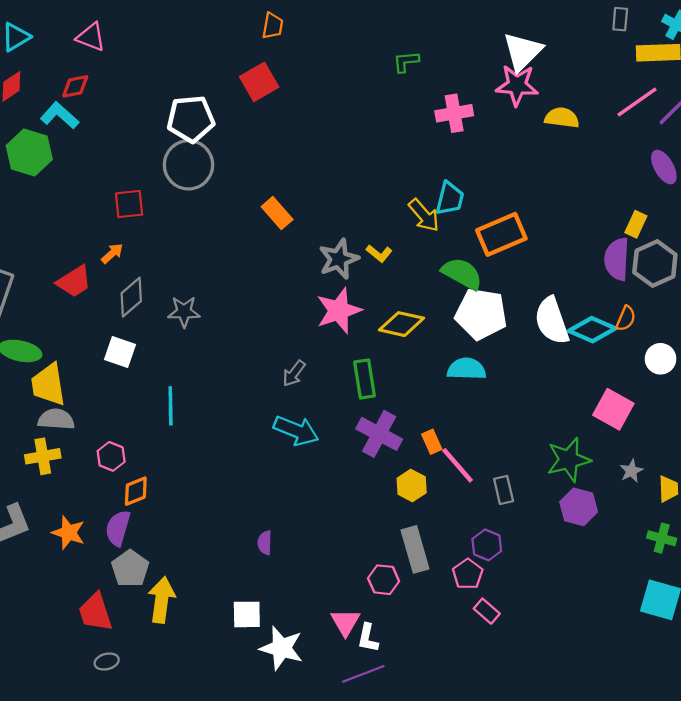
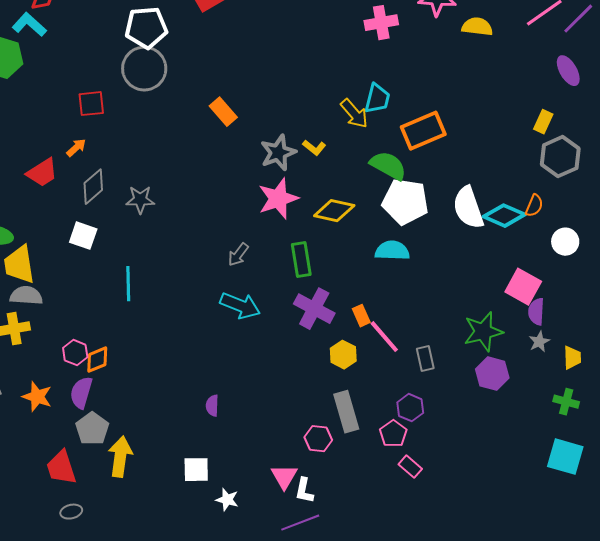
purple semicircle: (617, 259) -> (536, 312), moved, size x0.7
pink hexagon: (111, 456) -> (75, 353), moved
white star: (282, 648) -> (227, 500), size x0.6

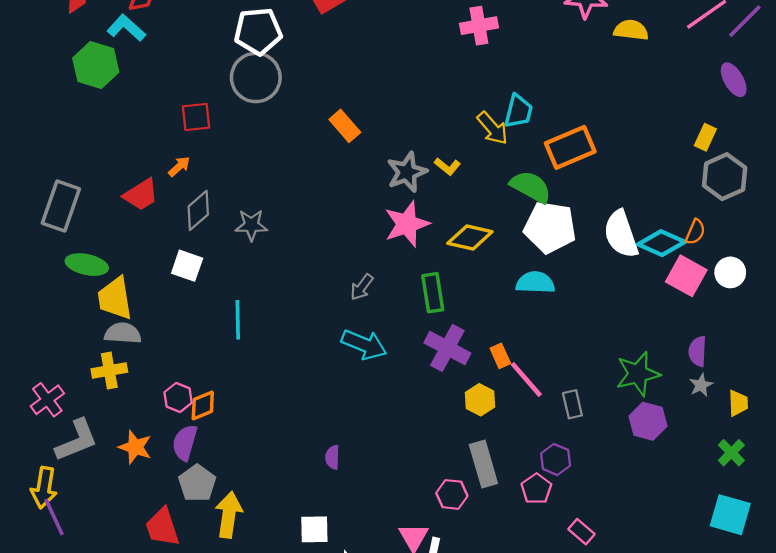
pink cross: (381, 23) -> (479, 26), moved
pink square: (523, 287) -> (686, 276), moved
green cross: (566, 402) -> (731, 453), turned 30
pink rectangle: (410, 467) -> (581, 532), moved

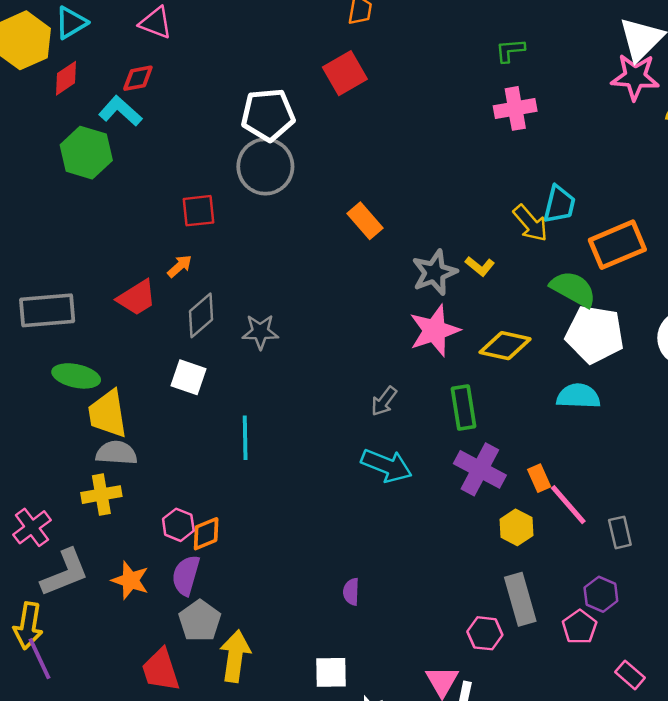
gray rectangle: (61, 206) -> (47, 310), turned 66

